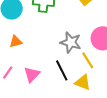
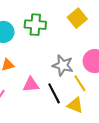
pink triangle: (32, 74) -> (31, 85), moved, turned 42

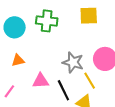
yellow square: (77, 18) -> (89, 16), turned 36

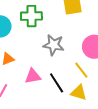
gray star: (73, 62) -> (54, 45), moved

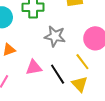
yellow triangle: (79, 93) -> (80, 84), turned 30

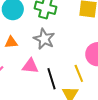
gray star: (55, 36) -> (44, 39), moved

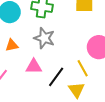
black line: (51, 79) -> (56, 77), turned 60

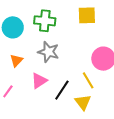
orange triangle: (12, 45) -> (16, 60), turned -32
pink triangle: (34, 67) -> (39, 81), turned -30

